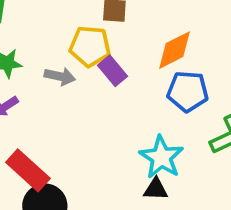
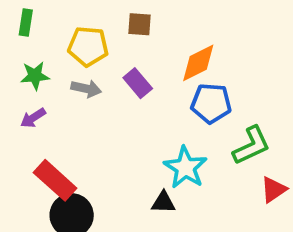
yellow pentagon: (90, 46) -> (88, 46), moved
black triangle: (156, 189) -> (163, 202), moved

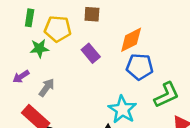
green rectangle: (26, 22) -> (30, 18), moved
green star: (35, 76) -> (39, 48), moved
gray arrow: (86, 89) -> (47, 88), moved, turned -66

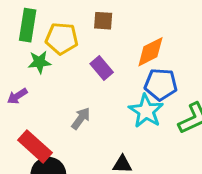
green rectangle: (30, 18) -> (28, 25), size x1.5
gray arrow: (47, 88) -> (81, 118), moved
cyan star: (122, 110) -> (146, 111), moved

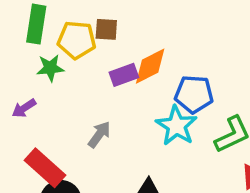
brown square: (103, 21) -> (106, 29), moved
orange diamond: (150, 52) -> (150, 66), moved
purple rectangle: (102, 68) -> (124, 75), turned -70

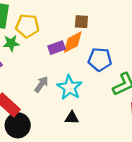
brown square: (106, 29) -> (81, 22), moved
cyan star: (176, 126) -> (70, 88), moved

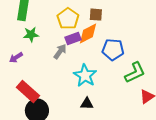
yellow pentagon: (27, 26) -> (68, 19), moved, turned 30
gray arrow: (41, 84) -> (60, 52), moved

